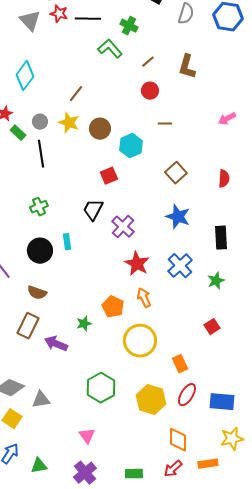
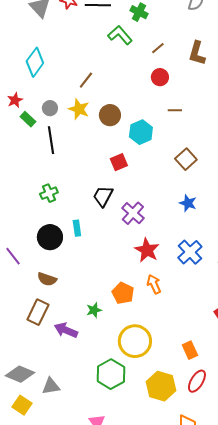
blue star: (178, 217) -> (188, 203), size x0.7
yellow circle: (140, 341) -> (135, 341), moved

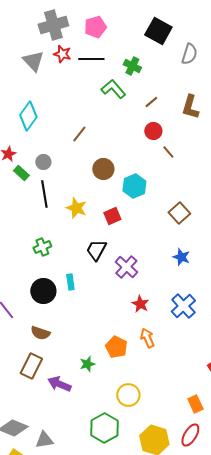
yellow star: (79, 109) -> (76, 208), moved
brown line: (175, 110) -> (168, 152), moved, turned 48
red star: (147, 250) -> (140, 304), size x0.7
yellow circle: (135, 341) -> (128, 395), size x0.7
orange rectangle: (190, 350) -> (195, 404), moved

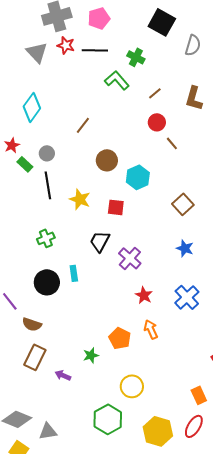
red square: (112, 216) -> (116, 207), turned 30
brown semicircle: (40, 333) -> (32, 324), moved
purple arrow: (59, 384) -> (63, 375), size x0.7

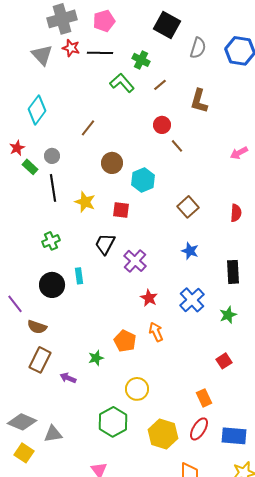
brown line: (155, 93) -> (160, 85), moved

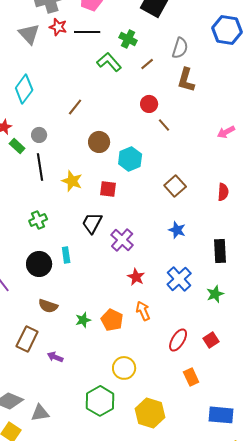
gray semicircle: (198, 48) -> (180, 48), moved
brown semicircle: (37, 327) -> (48, 306), moved
green star: (96, 358) -> (83, 320), moved
red ellipse: (199, 429) -> (178, 340), moved

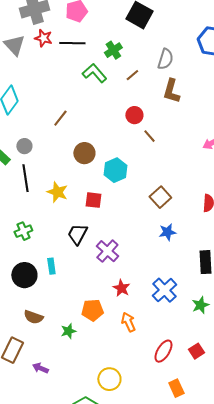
green cross: (128, 39) -> (113, 50), turned 30
blue star: (177, 230) -> (167, 232), moved, turned -30
orange pentagon: (112, 320) -> (92, 310), moved, turned -30

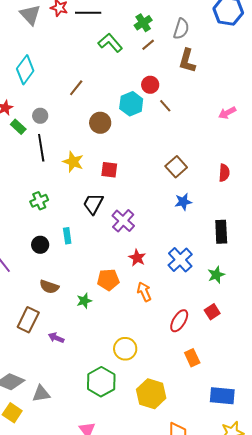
green cross: (113, 50) -> (143, 23), moved
cyan hexagon: (115, 170) -> (131, 104), moved
black circle: (24, 275) -> (40, 245), size x0.7
red square: (196, 351) -> (212, 312), moved

